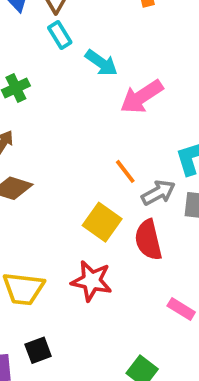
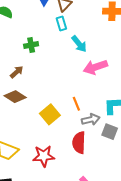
yellow square: (102, 222) -> (50, 114), moved
red star: (92, 281) -> (44, 156), turned -30

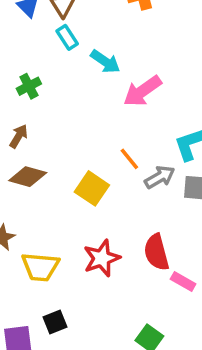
red semicircle: (79, 143) -> (156, 252), moved

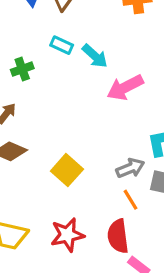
cyan rectangle: (67, 37) -> (62, 45), moved, turned -40
orange line: (129, 159) -> (130, 200), moved

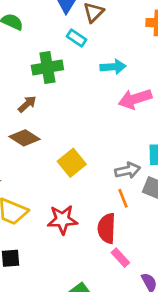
cyan rectangle: (62, 45) -> (76, 38), moved
cyan arrow: (95, 56) -> (113, 67), turned -55
green cross: (22, 69) -> (47, 67), size x1.5

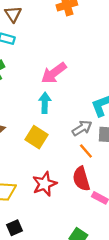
cyan arrow: (113, 67) -> (45, 103), moved, turned -66
pink arrow: (135, 99) -> (54, 73), moved

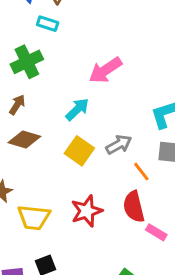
cyan arrow: (45, 103) -> (77, 109), moved, turned 42
gray arrow: (82, 128) -> (119, 145), moved

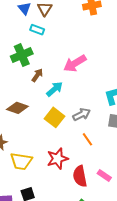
brown arrow: (17, 105) -> (37, 75), moved
orange line: (141, 172) -> (87, 139), moved
red semicircle: (134, 207) -> (80, 176), moved

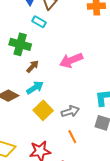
green cross: (22, 55) -> (20, 44), turned 30
cyan arrow: (54, 89) -> (35, 88), moved

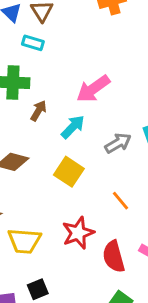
cyan arrow: (35, 88) -> (73, 127), moved
gray arrow: (70, 111) -> (118, 143), moved

